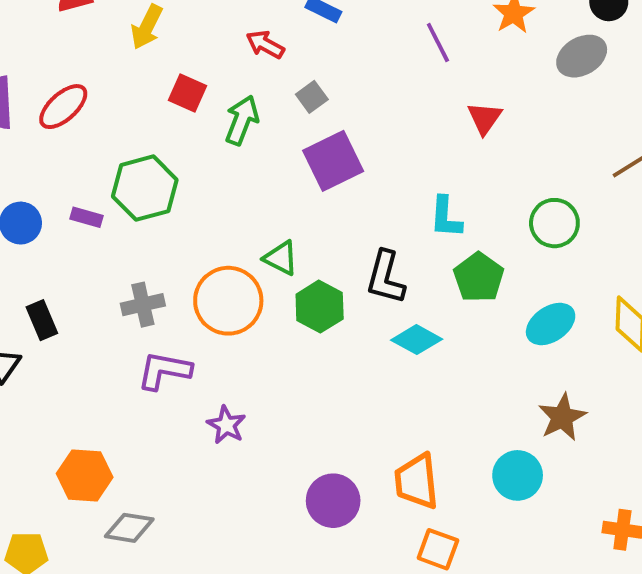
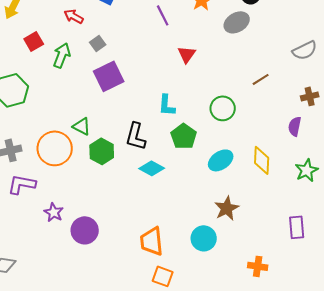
red square: (188, 93) -> (34, 41), turned 36
purple circle: (333, 501) -> (85, 230), moved

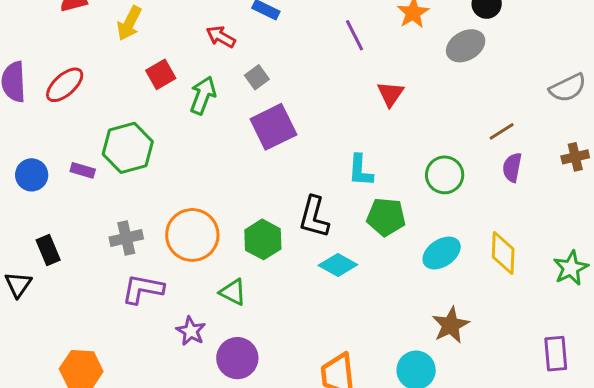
green triangle: (82, 126) -> (233, 292), moved
purple semicircle: (295, 126) -> (512, 167), moved
green pentagon: (184, 136) -> (386, 217), turned -30

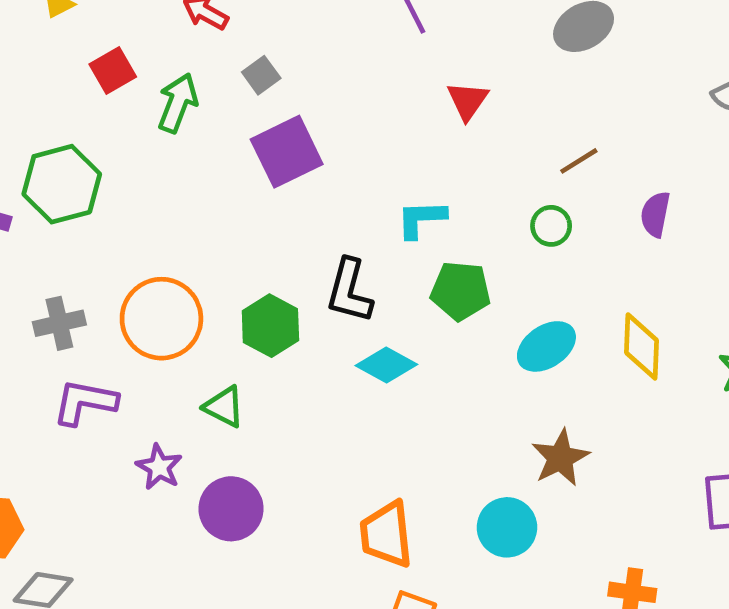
brown line: (502, 131) -> (579, 161), moved
cyan L-shape: (360, 170) -> (421, 219), turned 84
green circle: (445, 175) -> (551, 226), size x0.7

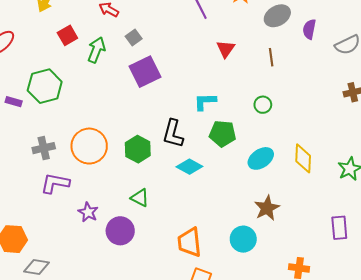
brown line: (579, 161) -> (271, 57), moved, turned -66
purple semicircle: (655, 214) -> (309, 29), moved
green triangle: (224, 407) -> (140, 198), moved

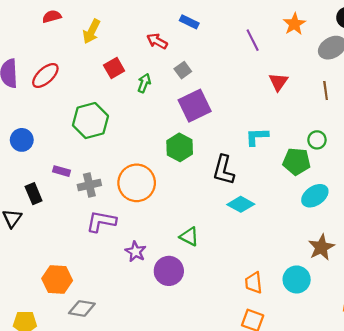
green arrow: (96, 50) -> (144, 83), size x0.7
purple rectangle: (14, 102) -> (61, 171), moved
green pentagon: (223, 134) -> (297, 161), moved
green hexagon: (138, 149) -> (180, 147), moved
orange trapezoid: (189, 242) -> (254, 283), moved, size x0.7

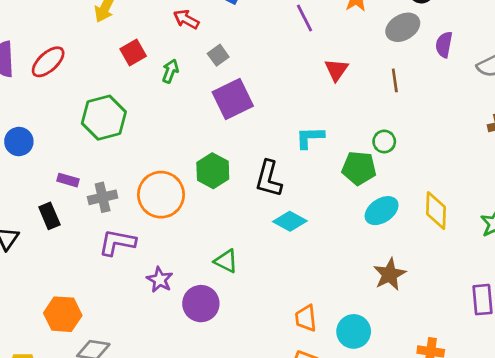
green hexagon: (180, 147) -> (213, 171), moved
black rectangle: (34, 194) -> (49, 216), moved
cyan circle: (297, 279) -> (354, 331), moved

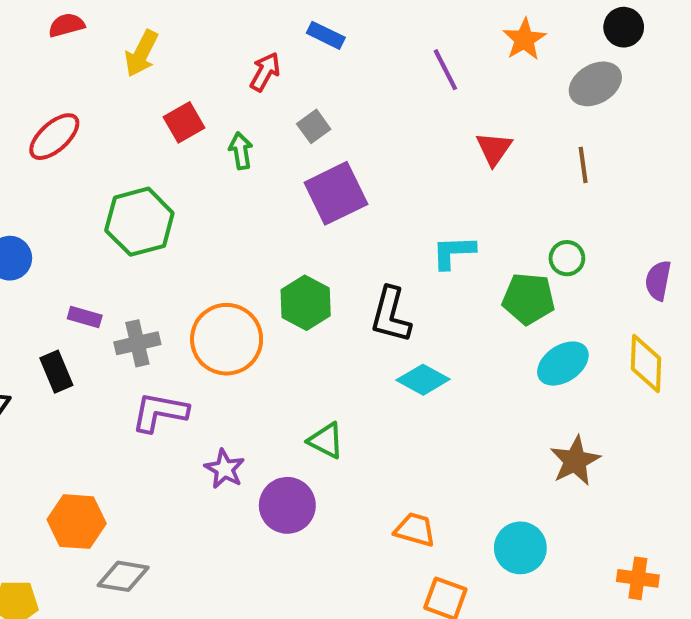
red arrow: (186, 19) -> (265, 72), turned 90
purple semicircle: (444, 45) -> (658, 280), moved
green arrow: (170, 71) -> (241, 151), turned -30
orange trapezoid: (306, 318) -> (415, 530), moved, turned 112

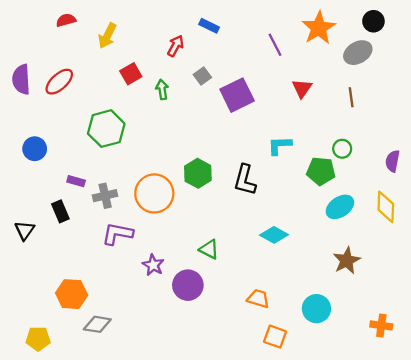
orange star: (524, 39) -> (319, 28), size x1.4
purple square: (336, 193) -> (237, 95), moved
cyan diamond: (423, 380) -> (274, 235), moved

